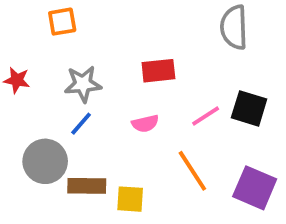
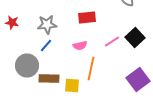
black square: (249, 108) -> (135, 38), turned 30
orange line: (192, 171) -> (91, 68), moved, turned 45
purple square: (255, 188) -> (138, 80), turned 30

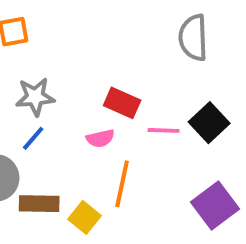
red rectangle: (87, 18) -> (122, 103), moved, turned 30
pink line: (112, 42) -> (164, 130), turned 35
yellow square: (72, 86) -> (85, 217), turned 35

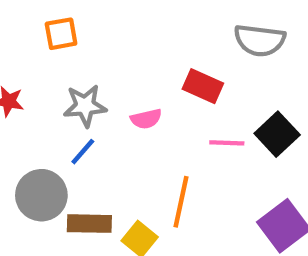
gray semicircle: (193, 38) -> (260, 40), turned -81
red rectangle: (122, 103) -> (203, 86), moved
pink semicircle: (100, 138) -> (146, 119), moved

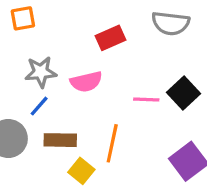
red rectangle: (203, 86) -> (111, 38), moved, turned -48
pink semicircle: (146, 119) -> (86, 82), size x1.4
brown rectangle: (89, 224) -> (60, 140), moved

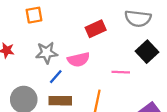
black square: (184, 93) -> (147, 52), moved
blue line: (39, 106) -> (56, 77), moved

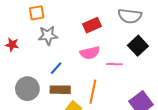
gray star: (47, 53) -> (48, 35), moved
pink semicircle: (79, 60) -> (90, 53), moved

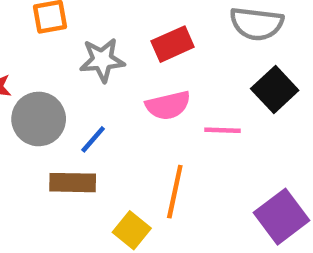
gray star: (48, 35) -> (102, 60), moved
gray circle: (27, 89) -> (39, 119), moved
brown rectangle: (60, 90) -> (73, 183), moved

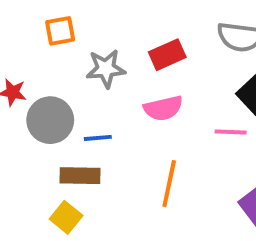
pink line: (222, 130) -> (231, 132), moved
blue line: (93, 139) -> (98, 138), turned 44
yellow square: (132, 230) -> (66, 217), moved

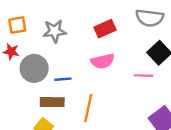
orange square: (60, 31) -> (17, 25), moved
gray star: (106, 69) -> (55, 31), moved
orange line: (169, 184) -> (88, 108), moved

